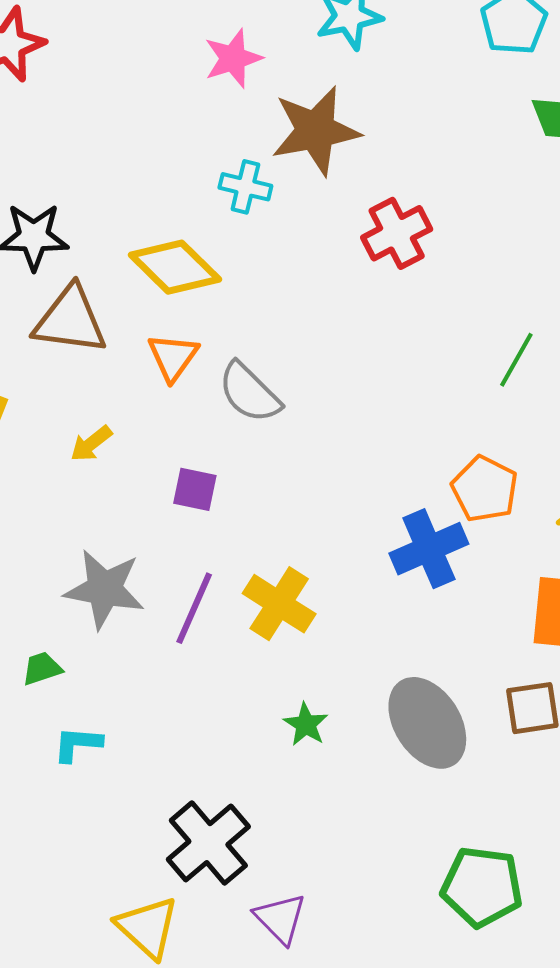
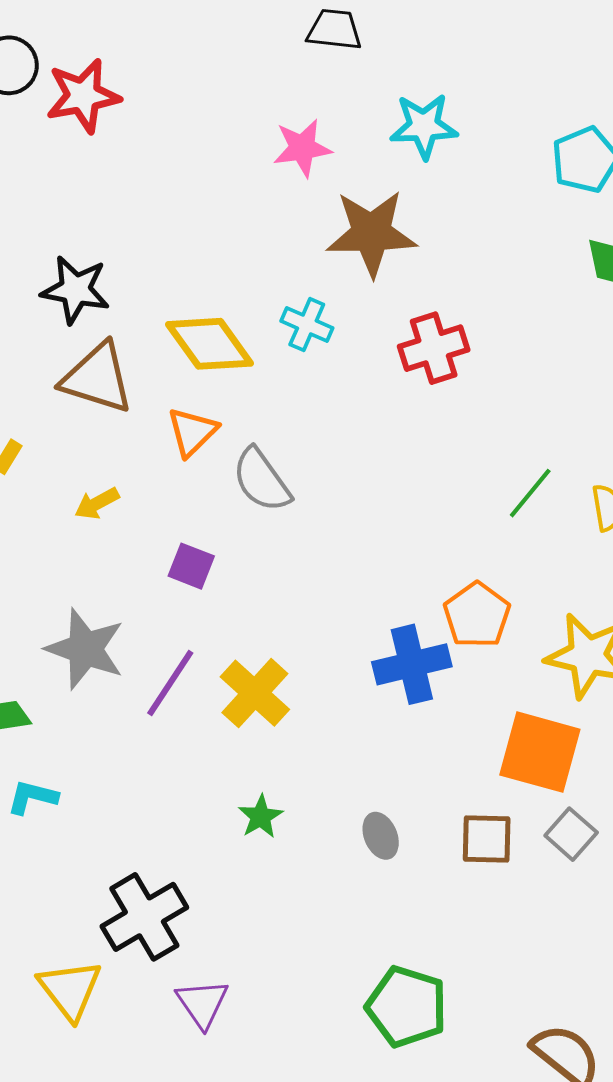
cyan cross: (245, 187) -> (307, 325), moved
gray ellipse: (427, 723) -> (381, 836), size x0.5

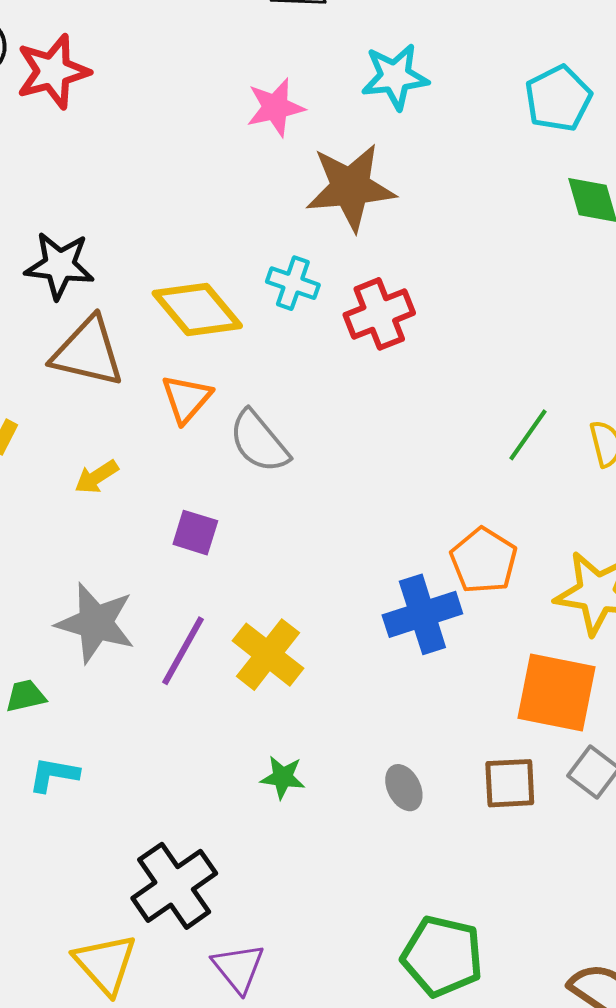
red cross: (434, 348) -> (379, 314), moved
green star: (261, 817) -> (283, 777), turned -30

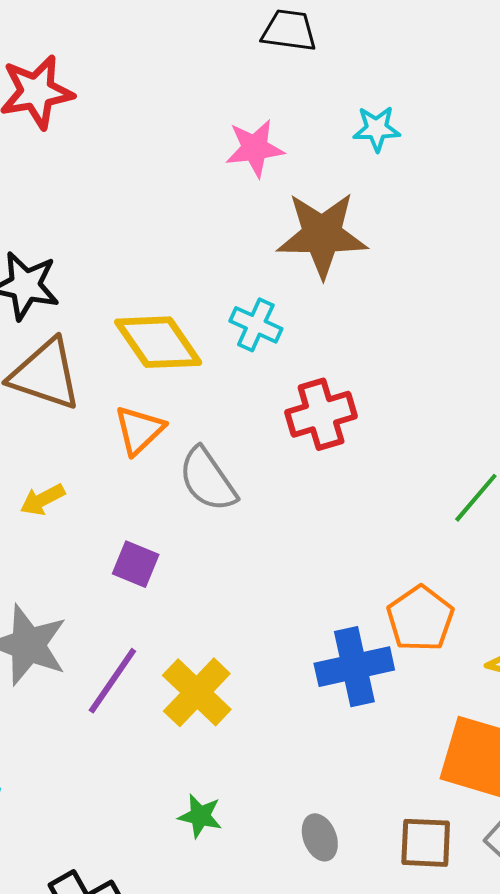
cyan star: (395, 77) -> (377, 129), size x0.7
red cross: (379, 314) -> (321, 414), moved

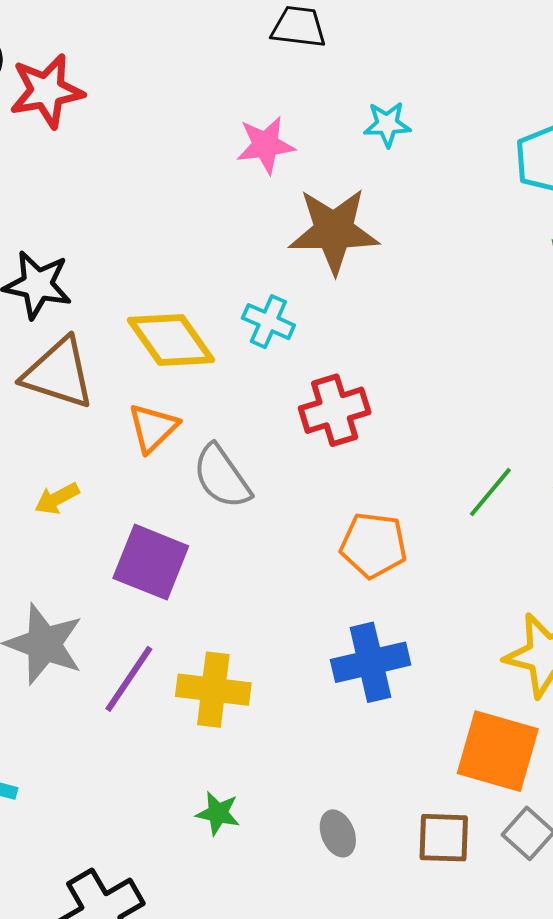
purple square: (136, 564) -> (151, 562), size x1.6
orange pentagon: (420, 619) -> (373, 545), moved, turned -30
yellow cross: (197, 692) -> (213, 690), turned -36

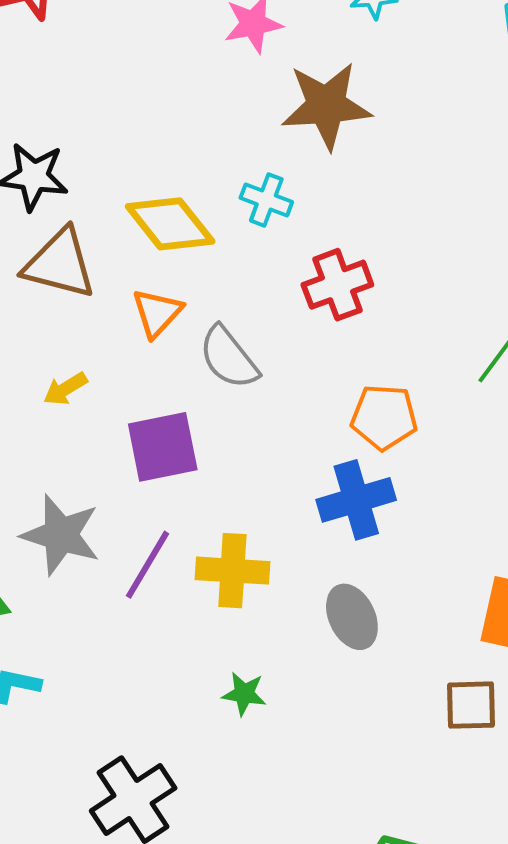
purple square: (151, 562) -> (163, 447), turned -30
blue cross: (371, 662) -> (356, 500), moved
gray ellipse: (338, 833) -> (352, 617), moved, size x1.4

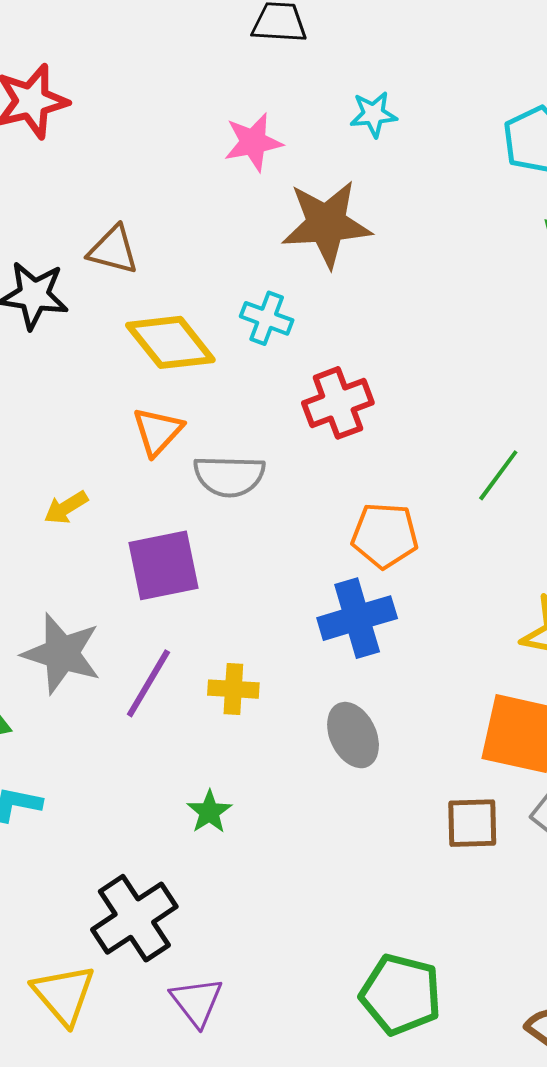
brown triangle: (60, 264) -> (113, 250), moved, size x0.7
gray semicircle: (229, 358) -> (229, 476), turned -50
yellow cross: (232, 571) -> (233, 689), size x0.7
green star: (244, 694) -> (209, 812), moved, turned 30

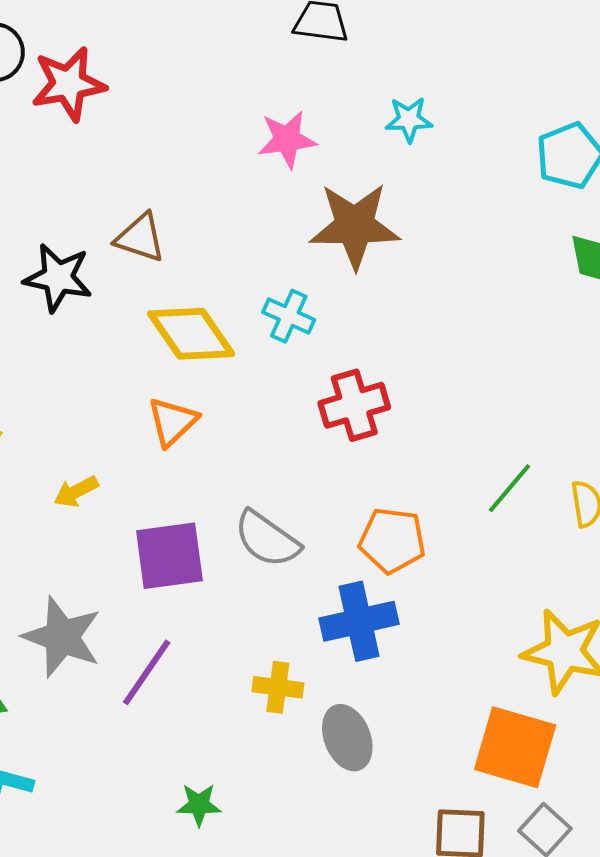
gray semicircle: (229, 476) -> (267, 539), moved, turned 30
yellow cross: (233, 689) -> (278, 687), moved
green star: (209, 812) -> (199, 805), turned 30

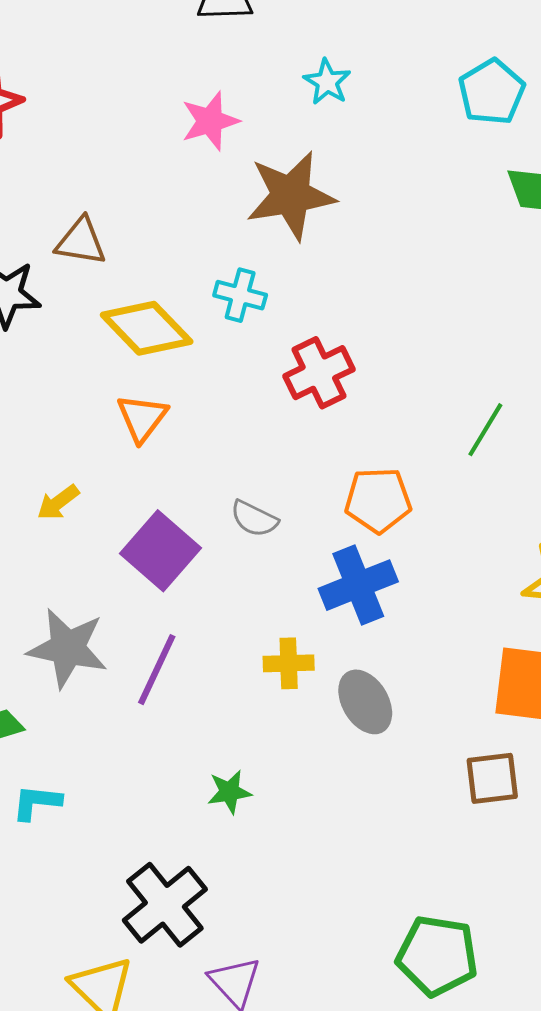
cyan star: (409, 120) -> (327, 82), turned -30
gray semicircle: (267, 539) -> (254, 519), size x0.7
purple square: (169, 556) -> (161, 551), turned -32

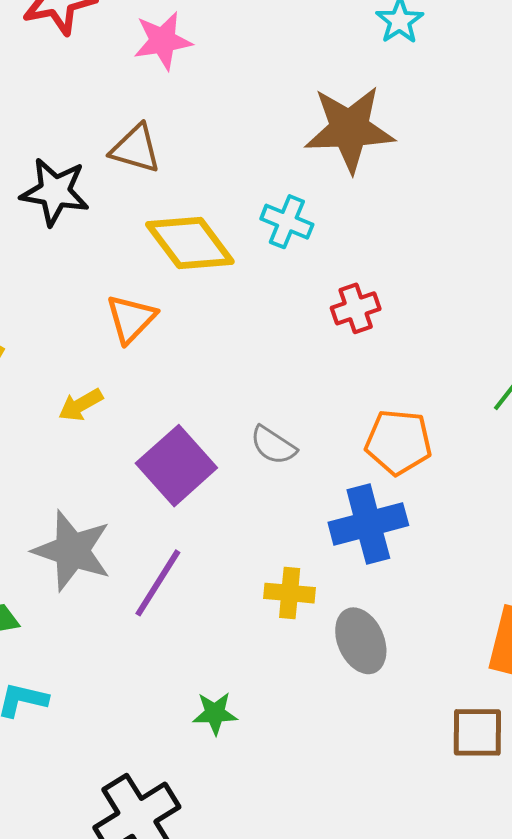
pink star: (210, 121) -> (163, 41), moved
red cross: (319, 373) -> (356, 308), size x0.7
orange triangle: (142, 418) -> (131, 319), moved

